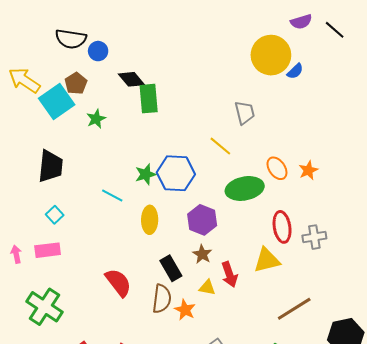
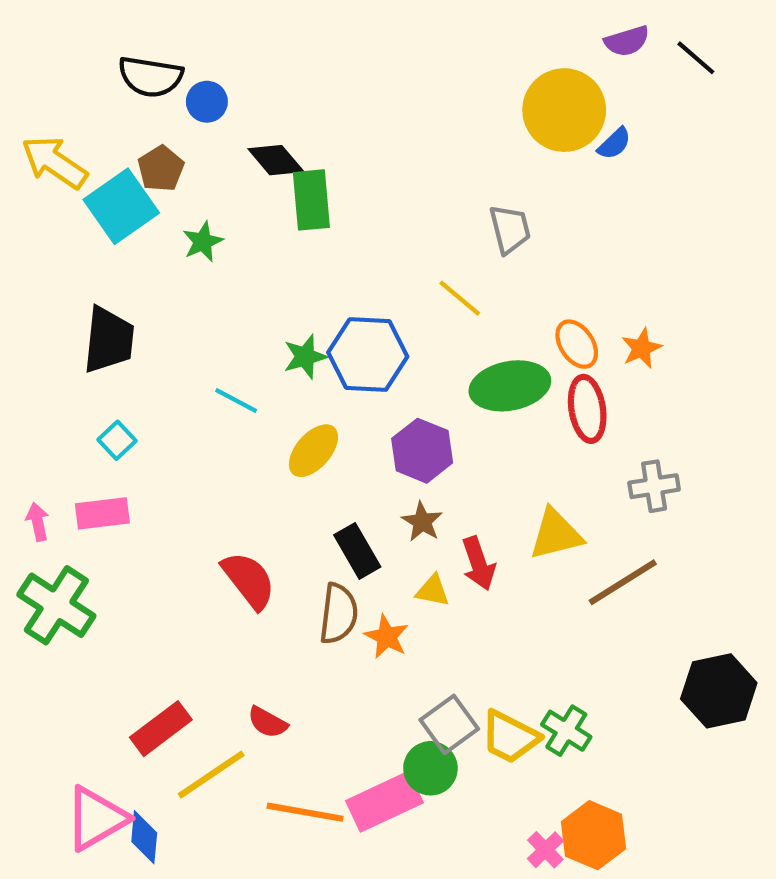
yellow ellipse: (150, 220) -> (313, 451), turned 40
red ellipse: (282, 227) -> (587, 409), moved
green cross: (45, 307) -> (56, 605), moved
brown line: (294, 309) -> (623, 582), moved

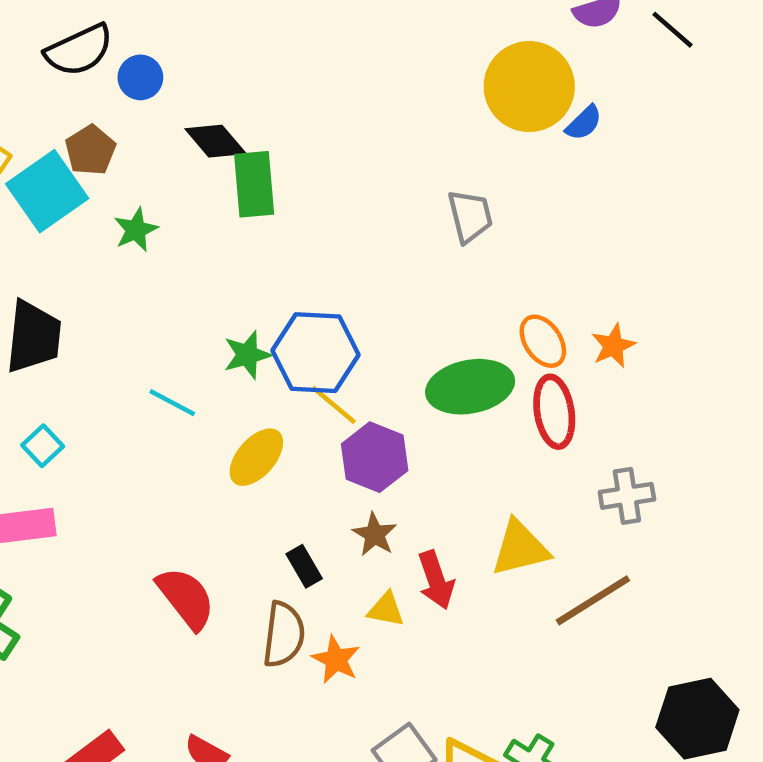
black semicircle: (150, 77) -> (79, 50), turned -34
yellow line: (460, 298) -> (334, 405), moved
black rectangle: (357, 551) -> (304, 566), size x0.7

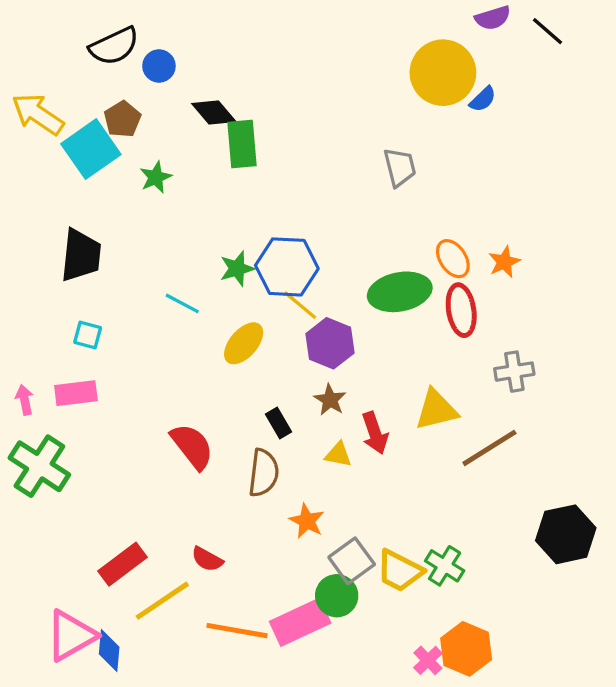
cyan square: (43, 446) -> (88, 335), turned -32
orange star: (336, 660) -> (307, 521), moved

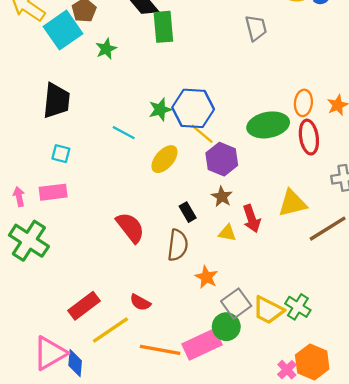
gray trapezoid: (400, 167) -> (256, 28), moved
orange ellipse: (453, 259) -> (303, 103), turned 40

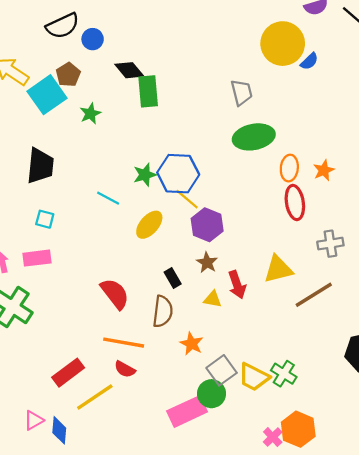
green ellipse: (268, 125) -> (254, 137), moved
orange line: (160, 350) -> (124, 343), moved
pink triangle: (50, 353) -> (34, 420), size x0.6

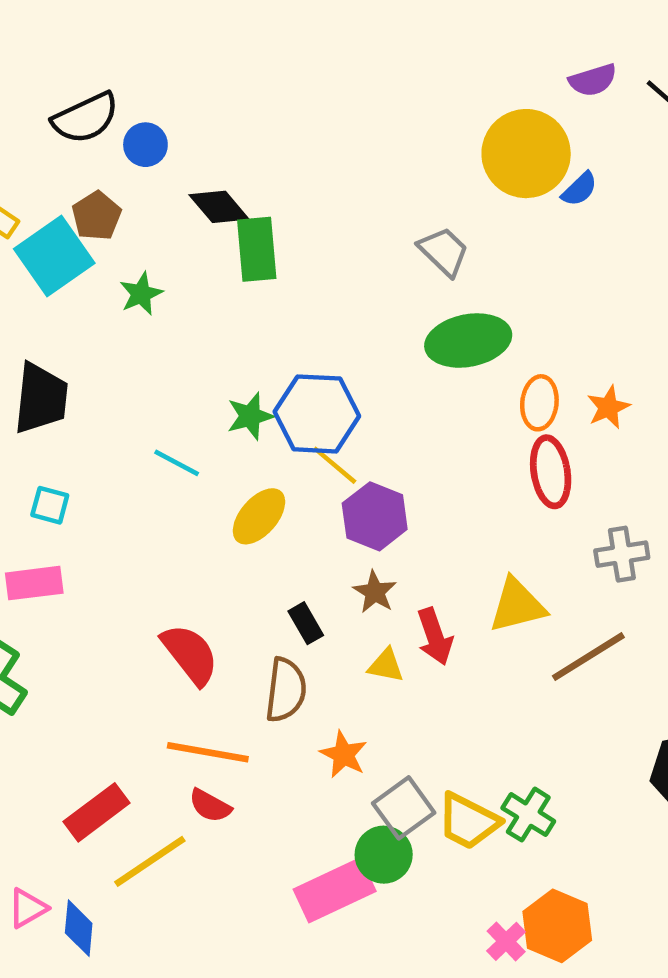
gray trapezoid: (242, 92) -> (444, 251), turned -32

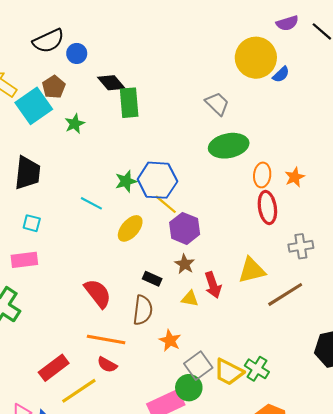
black rectangle: (306, 623) -> (152, 279), turned -36

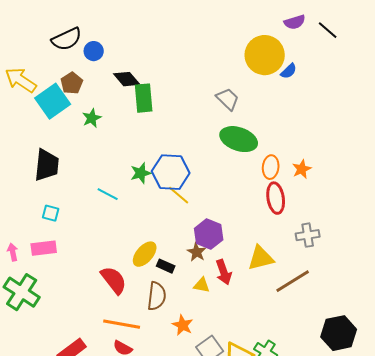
green ellipse: (229, 146) -> (239, 139), turned 30
yellow ellipse: (130, 228) -> (145, 254), moved
purple hexagon: (185, 228) -> (209, 234), moved

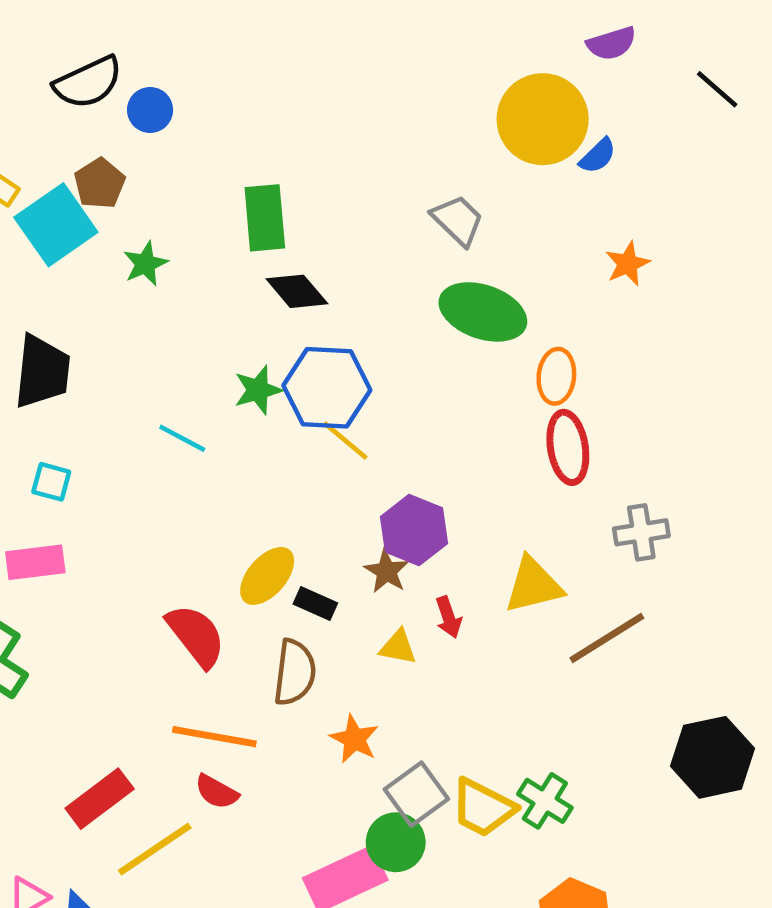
black line: (328, 30) -> (717, 89), moved
black diamond: (127, 79) -> (297, 291), moved
orange star: (302, 169) -> (628, 264), moved
red arrow: (224, 272) -> (448, 617), size x0.7

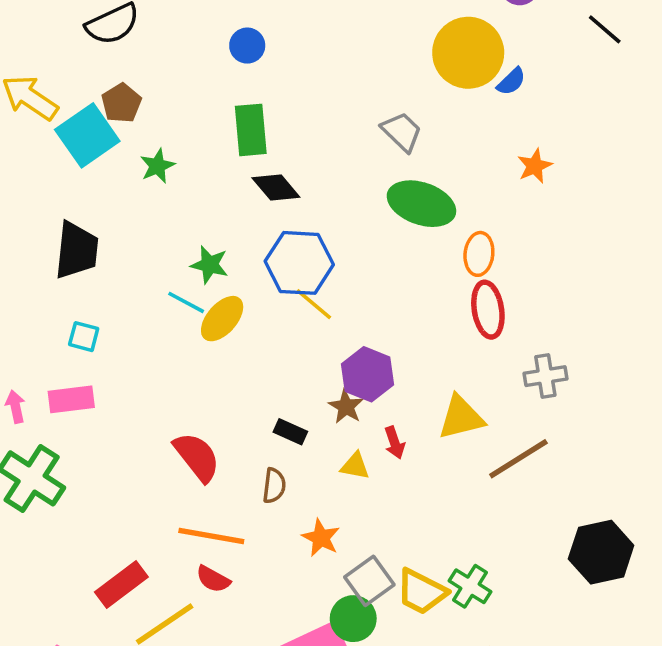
blue circle: (150, 110) -> (247, 46), moved
green star: (258, 390) -> (209, 265), moved, turned 30
yellow ellipse: (267, 576) -> (222, 319), moved
brown semicircle: (295, 672) -> (274, 486), size x0.7

